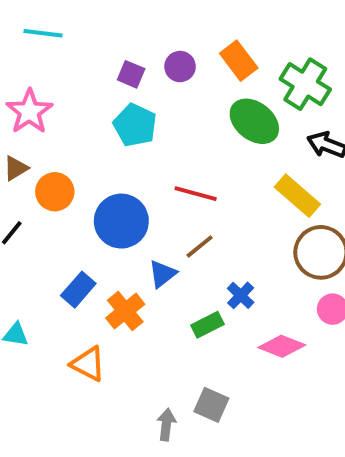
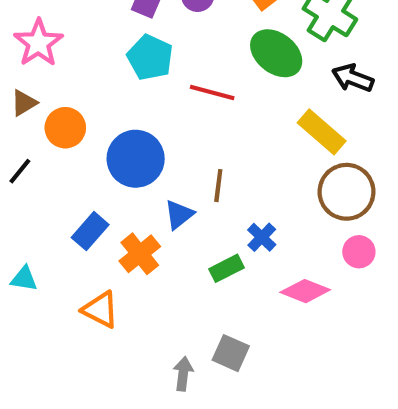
red line: (196, 194) -> (212, 93), moved
brown line: (200, 246) -> (218, 186), turned -44

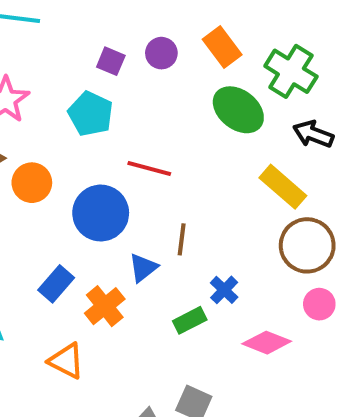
cyan pentagon: (150, 57) -> (91, 114), moved
red line: (212, 93) -> (149, 168), moved

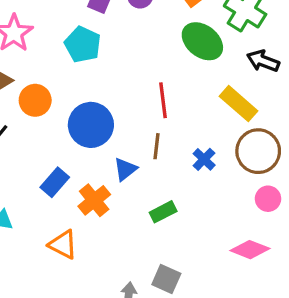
red line: (149, 168) -> (163, 100), moved, turned 68
blue cross: (224, 290) -> (204, 159), moved
pink diamond: (267, 343) -> (250, 250), moved

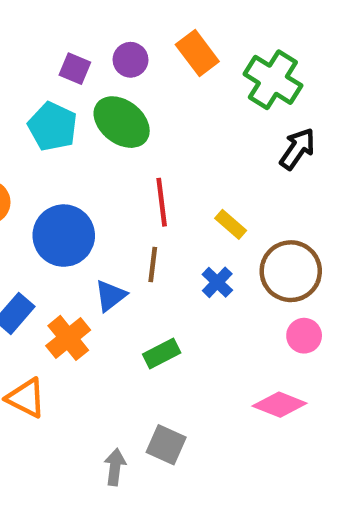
green ellipse: (202, 41) -> (122, 122), moved
black arrow: (263, 61) -> (297, 149), turned 104
yellow rectangle: (238, 104) -> (231, 224), moved, size x0.6

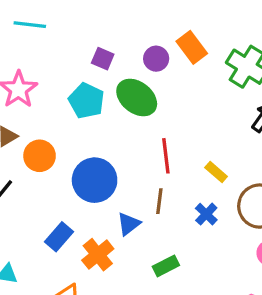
purple circle: (131, 60) -> (156, 59), moved

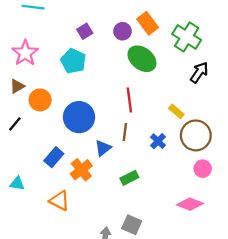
purple square: (103, 59) -> (85, 31), turned 35
green ellipse: (137, 98) -> (142, 59), moved
yellow rectangle: (216, 172) -> (176, 111), moved

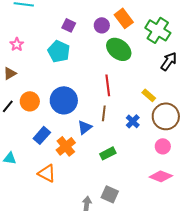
purple square: (85, 31) -> (69, 25), turned -32
pink star: (25, 53) -> (17, 44), size x0.6
orange circle: (40, 100) -> (30, 101), moved
pink circle: (203, 169) -> (163, 146), moved

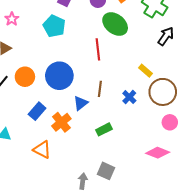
red line: (108, 85) -> (98, 49), moved
pink circle: (163, 146) -> (170, 122), moved

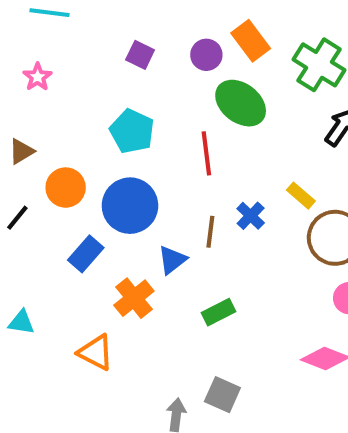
pink star: (12, 19) -> (37, 77), moved
cyan pentagon: (54, 26) -> (132, 131), moved
orange circle: (25, 77) -> (66, 188), moved
blue cross: (129, 97) -> (251, 216), moved
blue rectangle: (37, 111) -> (86, 254), moved

